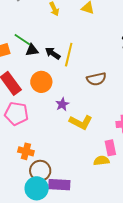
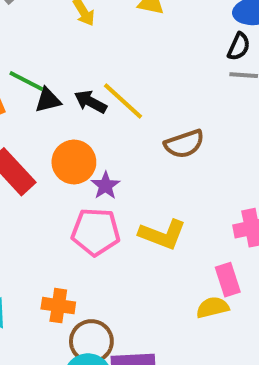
yellow line: (69, 55) -> (123, 101), turned -55
purple star: (62, 104) -> (106, 186), moved
pink pentagon: (16, 114) -> (96, 232), moved

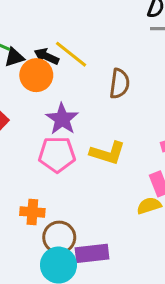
brown semicircle: (184, 144) -> (119, 84), turned -60
orange circle: (74, 162) -> (36, 75), moved
purple star: (106, 186) -> (62, 119), size x1.5

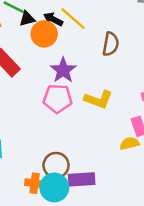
orange cross: (32, 212) -> (35, 183), moved

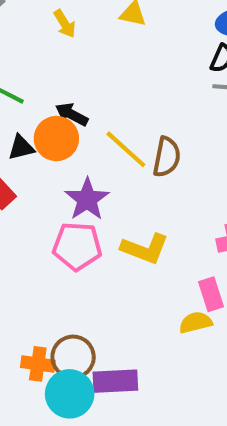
black triangle: (27, 19) -> (21, 148), moved
yellow line: (73, 19) -> (126, 149), moved
orange cross: (35, 183) -> (38, 364), moved

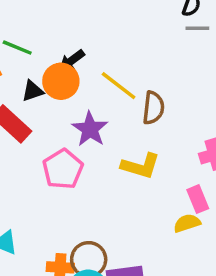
black arrow: (72, 114) -> (72, 60), turned -60
brown semicircle: (167, 157) -> (153, 108), moved
pink pentagon: (77, 246) -> (63, 169), moved, turned -30

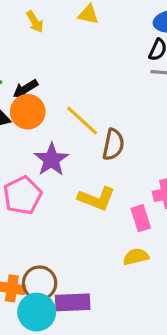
black arrow: (72, 60) -> (25, 89), moved
pink rectangle: (198, 199) -> (141, 218), moved

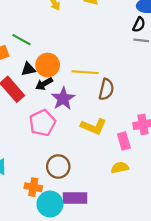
black arrow: (25, 89) -> (44, 84), moved
yellow line: (82, 121) -> (85, 72), turned -40
brown circle: (40, 283) -> (58, 167), moved

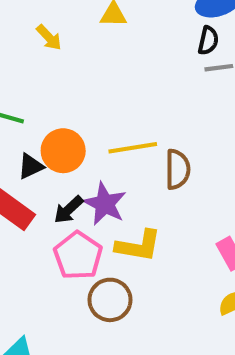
black arrow: (44, 84) -> (69, 210), moved
yellow L-shape: (94, 127) -> (138, 246), moved
brown circle: (58, 167) -> (110, 300), moved

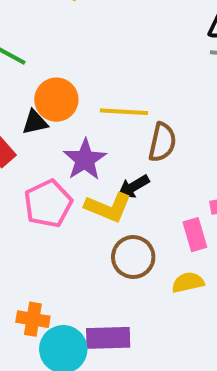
black triangle: (31, 166) -> (35, 122), moved
black arrow: (69, 210) -> (133, 187), moved
brown circle: (110, 300) -> (133, 257), moved

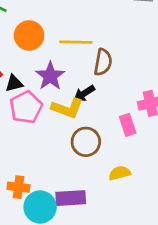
black triangle: (35, 122) -> (14, 83), moved
yellow semicircle: (188, 282) -> (120, 173), moved

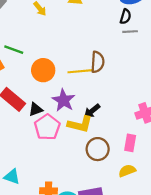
brown semicircle: (103, 62) -> (98, 62), moved
pink rectangle: (128, 125) -> (130, 143), moved, turned 35

